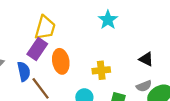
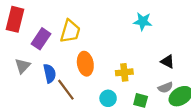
cyan star: (108, 20) -> (143, 21), moved, turned -30
purple rectangle: (37, 49) -> (41, 39), moved

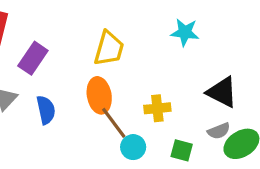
yellow trapezoid: (70, 31) -> (109, 48), moved
black triangle: (168, 62) -> (222, 92), size x1.5
brown line: (66, 90) -> (114, 123), moved

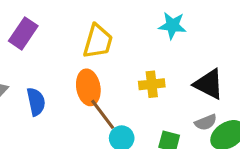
purple rectangle: (33, 58) -> (23, 33), moved
yellow cross: (157, 108) -> (152, 84), moved

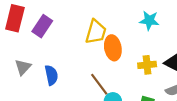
yellow cross: (152, 84) -> (147, 65), moved
orange ellipse: (88, 87) -> (113, 48), moved

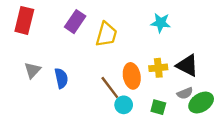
purple rectangle: (42, 26) -> (75, 22), moved
orange ellipse: (113, 48) -> (132, 76), moved

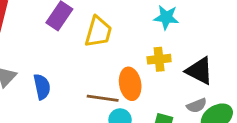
yellow cross: (158, 68) -> (159, 59), moved
brown line: (110, 87) -> (103, 98), turned -45

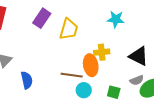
yellow cross: (159, 59) -> (102, 52), moved
blue semicircle: (42, 87) -> (27, 80), moved

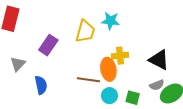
purple rectangle: (42, 18) -> (48, 45), moved
cyan star: (116, 19) -> (111, 21), moved
cyan circle: (84, 90) -> (109, 96), moved

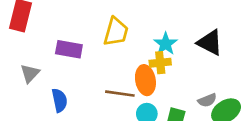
cyan star: (111, 21) -> (166, 44), moved, turned 30
purple rectangle: (48, 45) -> (69, 49), turned 66
black triangle: (159, 60) -> (210, 43), moved

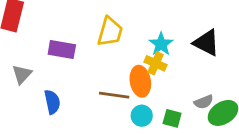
yellow cross: (160, 63) -> (155, 63), turned 30

